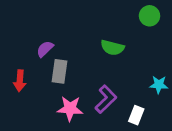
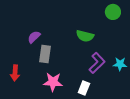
red arrow: (20, 81) -> (15, 73), moved
purple L-shape: (106, 99) -> (97, 63), moved
white rectangle: (136, 115) -> (84, 88), moved

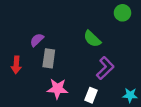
green semicircle: (85, 36) -> (92, 39), turned 30
cyan star: (120, 64) -> (130, 95), moved
red arrow: (15, 73) -> (16, 65), moved

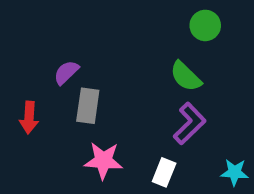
green circle: (122, 13) -> (205, 25), moved
green semicircle: (92, 39) -> (186, 76), moved

